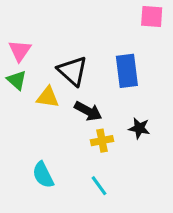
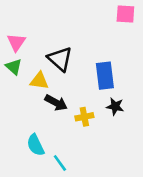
blue rectangle: (127, 71) -> (105, 76), moved
black arrow: (88, 111) -> (56, 103), moved
cyan line: (99, 186) -> (60, 163), moved

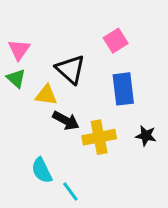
pink square: (125, 14) -> (116, 41), moved, turned -36
black star: (115, 106) -> (146, 136), moved
yellow cross: (84, 117) -> (99, 137), size x1.5

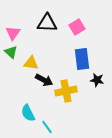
black triangle: (70, 69) -> (47, 23), moved, turned -40
black star: (146, 136) -> (97, 80), moved

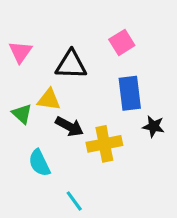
black triangle: (47, 23) -> (71, 65), moved
green triangle: (11, 52) -> (22, 114), moved
cyan semicircle: (28, 113) -> (39, 163), moved

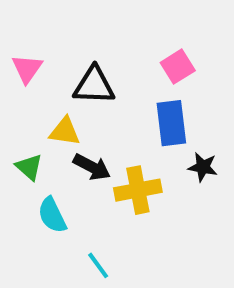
pink square: (122, 42) -> (178, 67), moved
green triangle: (22, 114) -> (29, 167), moved

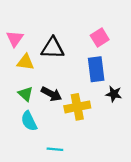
yellow triangle: (65, 131) -> (25, 62), moved
green triangle: (29, 167) -> (25, 94), moved
cyan line: (98, 265) -> (55, 149), turned -49

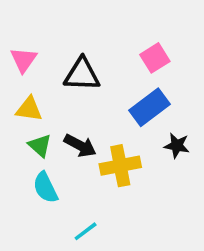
yellow triangle: (25, 62) -> (29, 109), moved
blue rectangle: (96, 69) -> (149, 107), turned 60
cyan line: (55, 149) -> (86, 231), turned -42

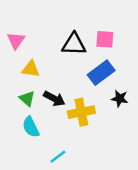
pink square: (155, 58) -> (105, 39), turned 36
black triangle: (82, 74) -> (74, 44), moved
yellow triangle: (29, 109) -> (31, 69), moved

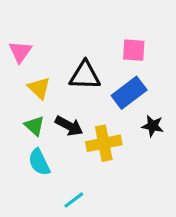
black triangle: (74, 44) -> (85, 75), moved
yellow triangle: (31, 69) -> (39, 88), turned 36

